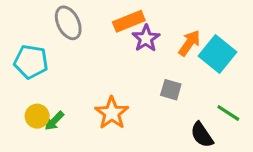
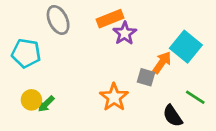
orange arrow: (189, 43) -> (162, 63), moved
orange star: (112, 113) -> (114, 97), moved

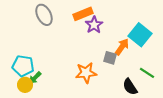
cyan pentagon: (26, 53) -> (23, 66), moved
orange star: (114, 97) -> (86, 73), turned 30
yellow circle: (31, 100) -> (25, 85), moved

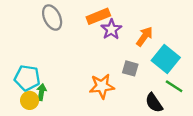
cyan square: (140, 35) -> (166, 59), moved
orange arrow: (122, 47) -> (144, 36), moved
green arrow: (35, 78) -> (41, 92), turned 144

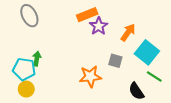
gray ellipse: (52, 18) -> (29, 16), moved
green arrow: (41, 92) -> (37, 59), moved

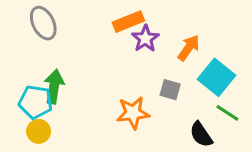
green arrow: (37, 59) -> (54, 87), size x1.5

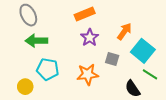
purple star: (145, 39) -> (90, 38), moved
green arrow: (54, 87) -> (36, 41), moved, turned -100
cyan pentagon: (36, 102) -> (48, 69), moved

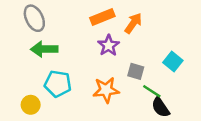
orange arrow: (124, 31) -> (133, 23), moved
cyan square: (143, 51) -> (173, 62), size x0.7
green line: (150, 74) -> (152, 91), moved

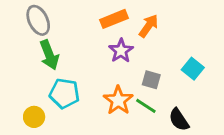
green arrow: (44, 49) -> (49, 55), turned -110
orange star: (106, 90) -> (118, 100), turned -30
green line: (152, 91) -> (146, 106), moved

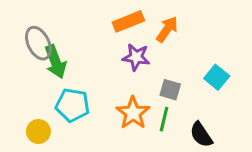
gray ellipse: (38, 20) -> (38, 43), moved
purple star: (121, 51) -> (136, 57), turned -30
green line: (146, 106) -> (164, 119), turned 70

